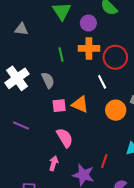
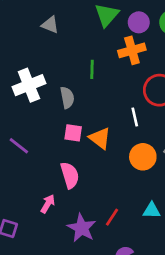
purple circle: (88, 23) -> (139, 22), moved
orange cross: (89, 48) -> (132, 50), moved, turned -30

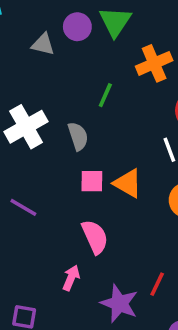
purple circle: (139, 22) -> (77, 27), moved
green line: (92, 69) -> (105, 95), turned 30

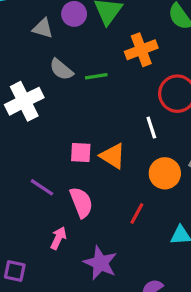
green line: (105, 95) -> (96, 76), turned 55
gray semicircle: (78, 136) -> (61, 69), moved, turned 145
purple line: (23, 207) -> (42, 187), moved
red line: (157, 284) -> (137, 214), moved

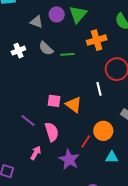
white cross: (24, 101) -> (18, 51), moved, size x0.6
orange circle: (165, 173) -> (103, 131), moved
purple star: (100, 263) -> (69, 159), moved

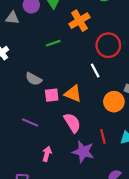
gray semicircle: (46, 48) -> (34, 79), moved
orange circle: (103, 131) -> (114, 102), moved
pink semicircle: (52, 132) -> (72, 123), moved
red line: (86, 142) -> (103, 136), moved, turned -32

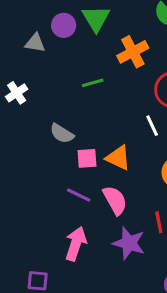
purple line: (30, 122) -> (79, 195), moved
pink arrow: (47, 154) -> (76, 244), size x1.5

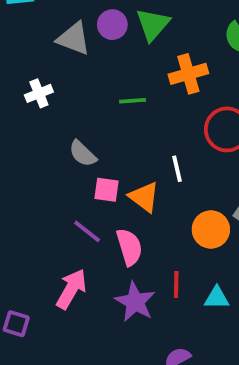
gray triangle: (35, 43) -> (74, 38), size x1.4
white line: (152, 126) -> (177, 169), moved

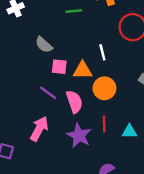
orange triangle: (144, 197) -> (83, 70), turned -36
orange circle: (211, 229) -> (104, 88), moved

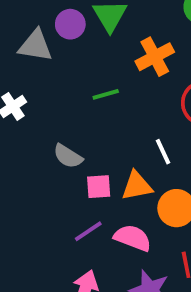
purple line: (48, 93) -> (88, 231), turned -60
pink semicircle: (74, 102) -> (133, 238), turned -40

